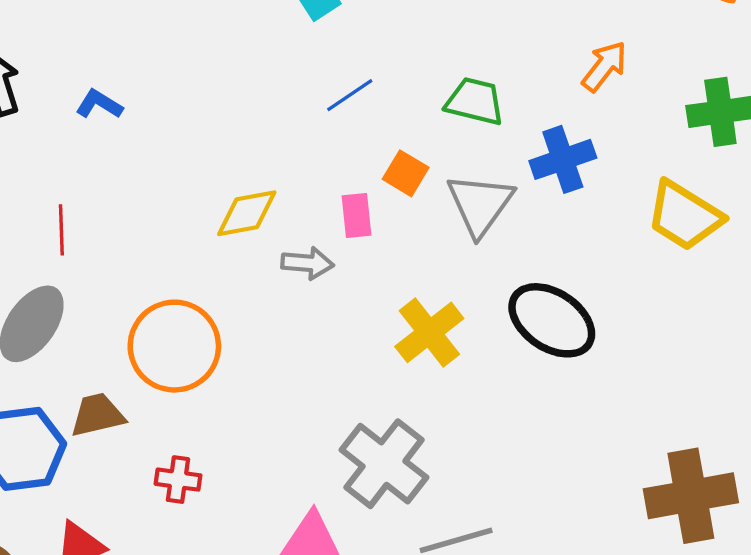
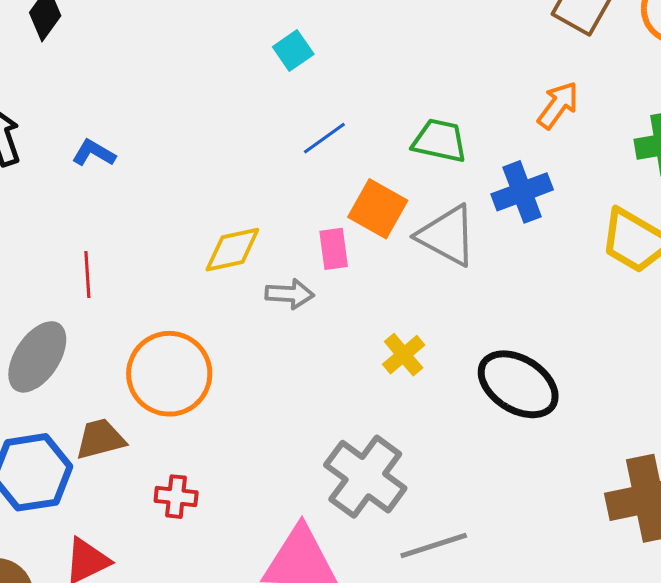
orange square: (406, 173) -> (378, 209), size x1.4
gray triangle: (480, 204) -> (447, 235), turned -36
red line: (61, 230) -> (87, 274), moved
black ellipse: (552, 320) -> (518, 384), moved
yellow cross: (429, 332) -> (404, 355), size x0.7

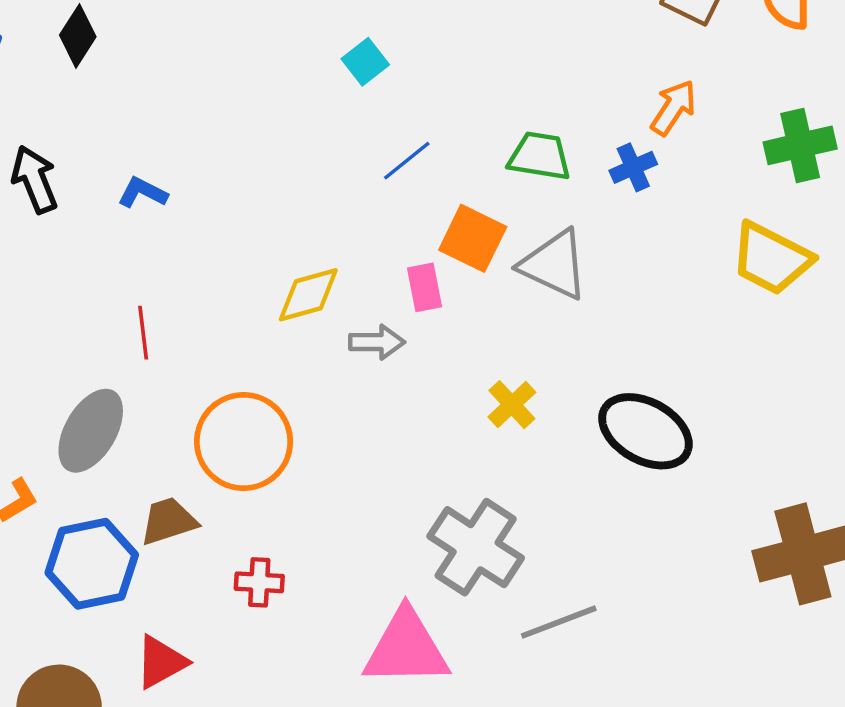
blue cross: (522, 192) -> (633, 167), moved, size x0.7

